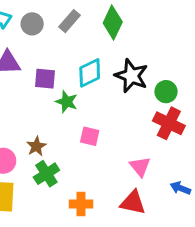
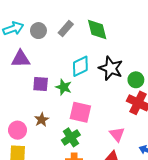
green diamond: (113, 22) -> (97, 30), turned -40
purple square: (45, 79) -> (41, 84), moved
pink square: (90, 136) -> (80, 112), size x1.5
green cross: (46, 174) -> (71, 137), moved

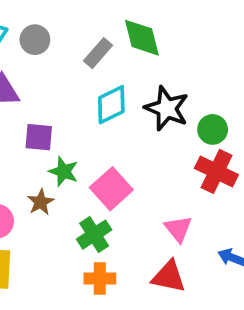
gray rectangle: (66, 28) -> (98, 53), moved
green star: (64, 87) -> (64, 171), moved
pink square: (80, 112) -> (111, 189), turned 35

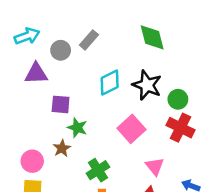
green diamond: (142, 38) -> (152, 37), moved
gray circle: (35, 40) -> (61, 50), moved
gray rectangle: (98, 53) -> (89, 40), moved
pink square: (111, 189) -> (131, 129), moved

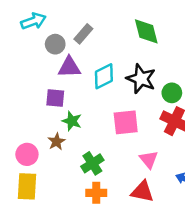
cyan arrow: (27, 36) -> (33, 21), moved
purple triangle: (36, 73) -> (69, 67), moved
pink square: (131, 129) -> (126, 122), turned 36

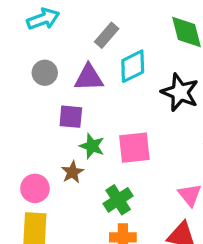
gray circle: (55, 44) -> (45, 73), moved
cyan diamond: (104, 76) -> (133, 66), moved
pink square: (126, 122) -> (134, 148), moved

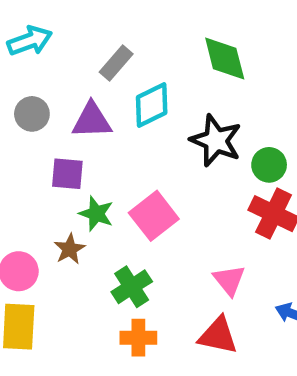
pink square: (134, 148) -> (154, 216), turned -32

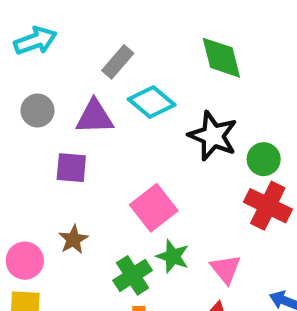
cyan diamond: (152, 105) -> (152, 102), turned 66
green star: (96, 214) -> (173, 256), moved

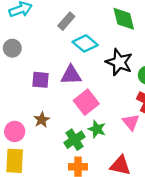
gray circle: (37, 111) -> (12, 48), moved
purple triangle: (95, 117) -> (71, 75), moved
pink triangle: (226, 269) -> (131, 122), moved

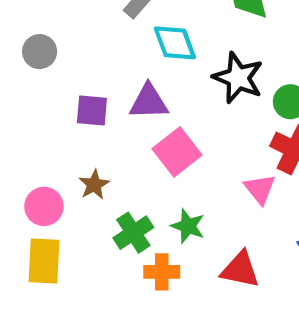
cyan diamond: (85, 43) -> (175, 43), turned 30
green star: (97, 129) -> (188, 226), moved
green cross: (75, 140) -> (133, 233), moved

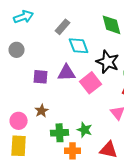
pink square: (177, 152) -> (91, 83), moved
green cross: (133, 233) -> (60, 133), turned 30

